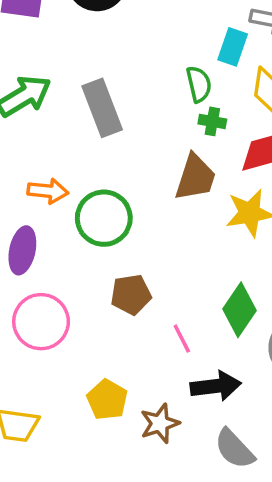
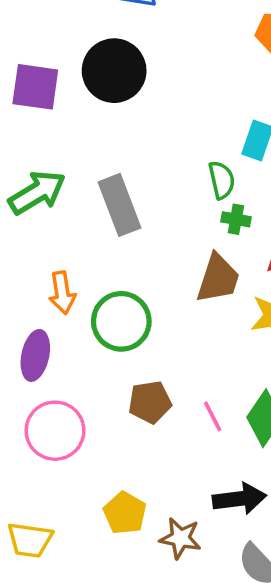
orange arrow: (48, 191) -> (62, 293), turned 75
pink line: (182, 339) -> (213, 416), moved
brown star: (160, 423) -> (180, 538), turned 30

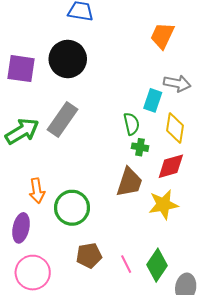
gray rectangle: (119, 205) -> (62, 120), moved, turned 56

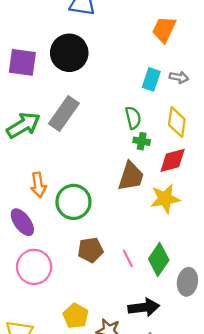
gray arrow: (177, 83) -> (179, 77), size x0.7
cyan rectangle: (153, 100) -> (151, 79), moved
purple ellipse: (21, 228) -> (22, 222), turned -48

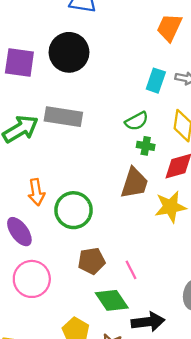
gray rectangle: (64, 114) -> (63, 117), turned 64
green semicircle: (133, 118) -> (137, 121), turned 75
green diamond: (159, 259) -> (112, 300), moved, turned -68

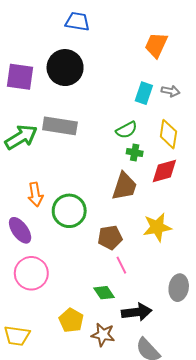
yellow star: (170, 207) -> (157, 227), moved
brown pentagon: (92, 261) -> (110, 237), moved
green diamond: (112, 300) -> (104, 293), size x0.7

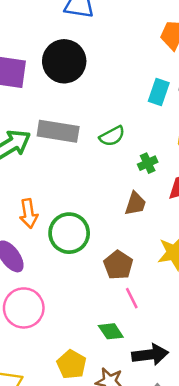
green semicircle: (126, 130) -> (112, 136), moved
green cross: (135, 152) -> (148, 163), turned -35
brown trapezoid: (124, 186) -> (135, 204), size x0.7
brown pentagon: (110, 237) -> (118, 265), turned -30

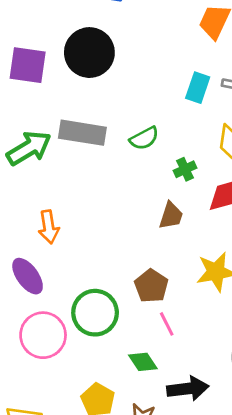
green circle: (69, 233) -> (95, 313), moved

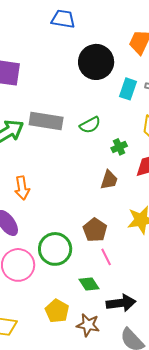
black circle: (89, 53) -> (96, 62), moved

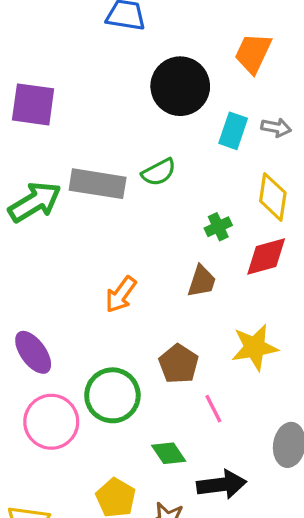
green semicircle: (90, 125) -> (159, 172), moved
orange arrow: (22, 188) -> (121, 294), moved, turned 45
pink line: (106, 257) -> (213, 409), moved

